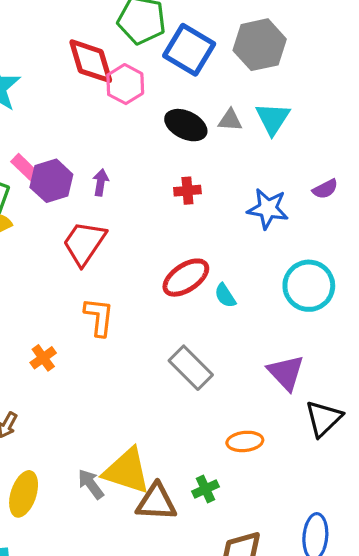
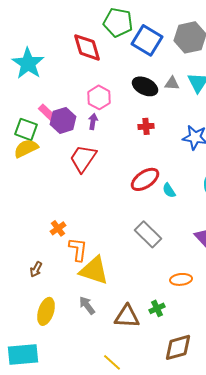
pink hexagon: (125, 84) -> (99, 97), moved
orange L-shape: (99, 317) -> (78, 249), moved
yellow triangle: (127, 471) -> (94, 270), moved

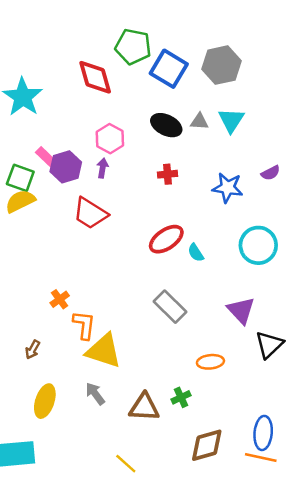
red trapezoid: (83, 158) -> (90, 213), turned -92

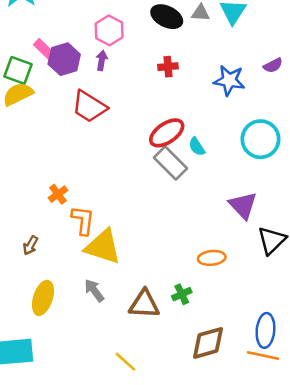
gray rectangle: (170, 307) -> (170, 163), moved

